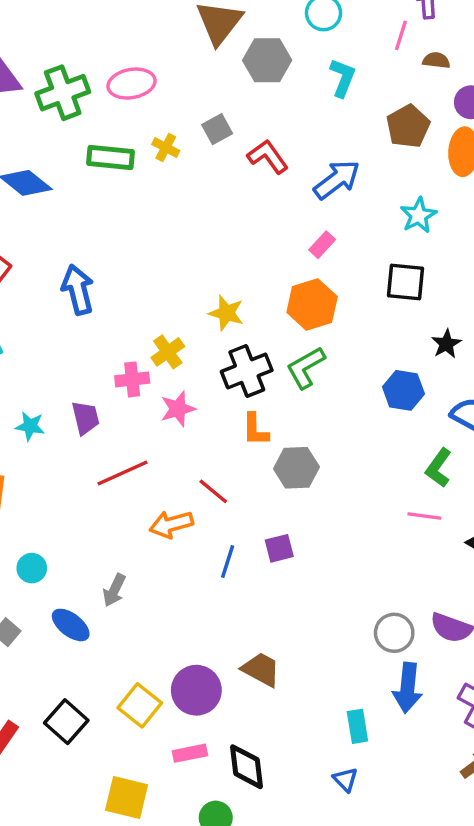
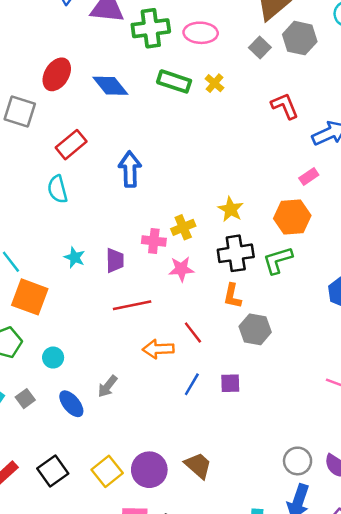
gray square: (217, 129) -> (260, 48), moved, turned -30

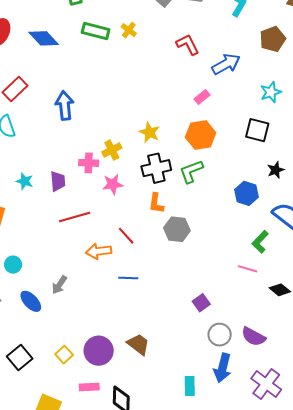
pink rectangle: (309, 177) -> (202, 97), moved
purple square: (230, 383) -> (201, 303), moved, turned -30
blue line: (192, 384) -> (128, 278), turned 66
yellow square: (107, 471) -> (64, 355), size x0.7

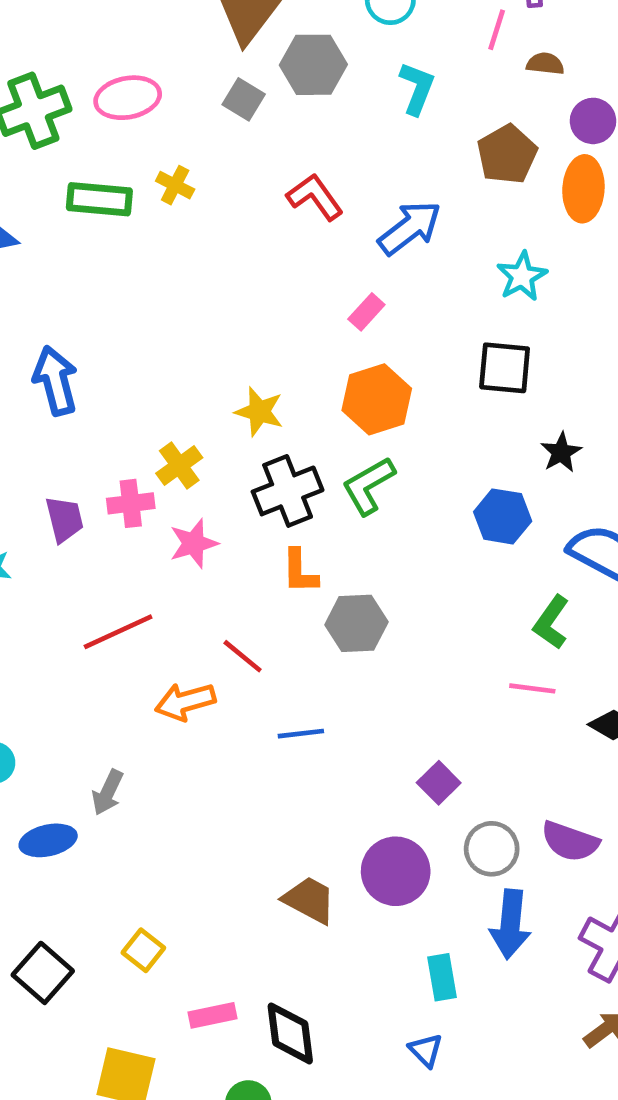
purple trapezoid: (58, 181) -> (64, 519), moved
blue line: (128, 278) -> (301, 734), moved
blue ellipse: (31, 301) -> (48, 840), turned -50
purple circle: (99, 351) -> (396, 871), moved

